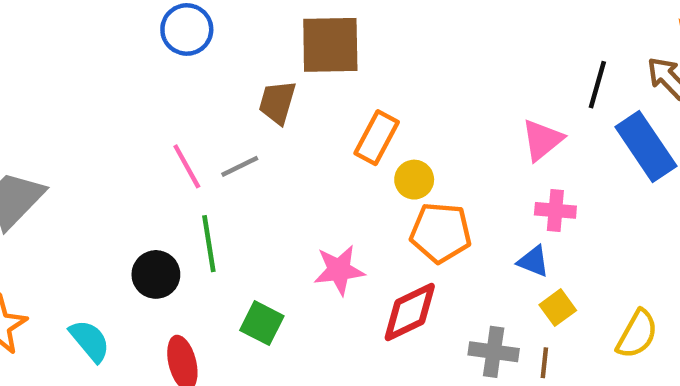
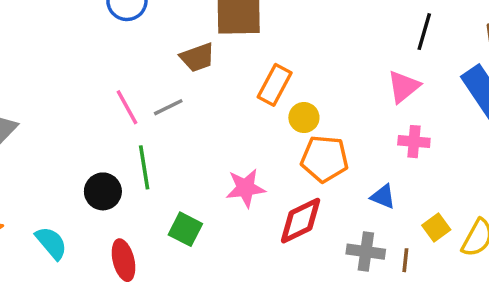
black line: (597, 85) -> (424, 32), moved
brown trapezoid: (277, 102) -> (197, 57), turned -126
blue triangle: (533, 261) -> (383, 197), moved
yellow square: (558, 308) -> (436, 228), moved

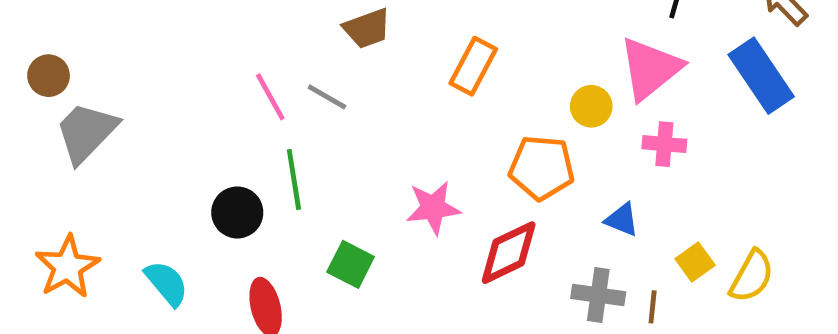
pink triangle: (404, 87) -> (650, 69), size x1.4
gray line: (168, 107) -> (327, 97), turned 56
yellow circle: (304, 118) -> (591, 106), moved

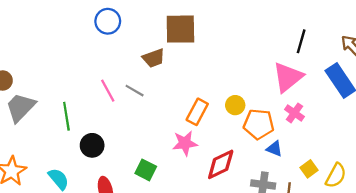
orange rectangle: (473, 66) -> (197, 112), moved
yellow circle: (591, 106) -> (235, 105), moved
pink cross: (664, 144) -> (294, 113), turned 30
orange pentagon: (542, 168) -> (259, 124), moved
green line: (294, 179) -> (66, 116), moved

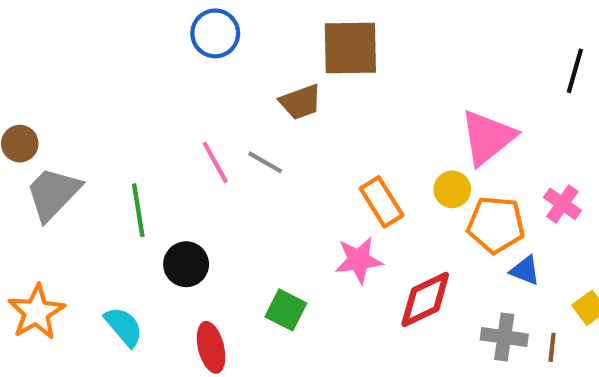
pink triangle: (288, 77) -> (488, 137), moved
orange rectangle: (197, 112) -> (382, 202), turned -60

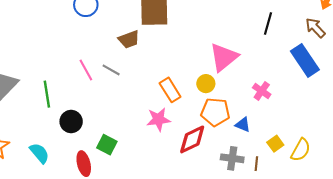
orange pentagon: (496, 225) -> (215, 112), moved
green square: (286, 310) -> (107, 145), moved

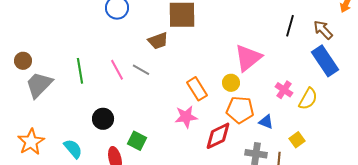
brown arrow: (315, 28) -> (323, 30), moved
green line: (47, 94) -> (80, 71), moved
yellow semicircle: (301, 150) -> (308, 99), moved

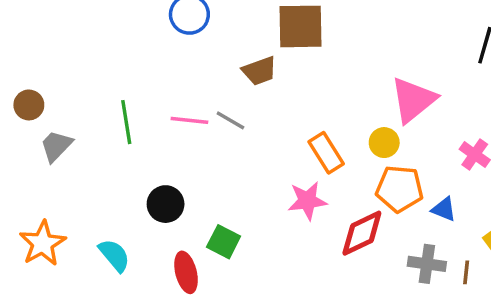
pink line: (117, 70) -> (189, 120), turned -55
gray trapezoid: (39, 85) -> (56, 146), size x0.7

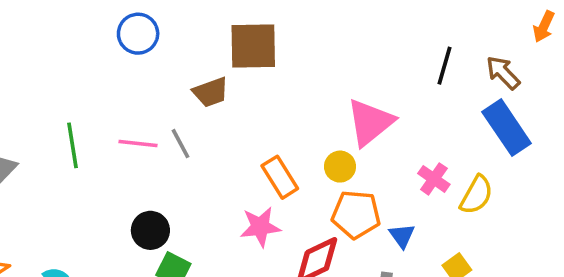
gray line: (230, 120) -> (181, 144), turned 32
black circle: (166, 204) -> (150, 230), moved
blue triangle: (444, 209) -> (402, 236), turned 32

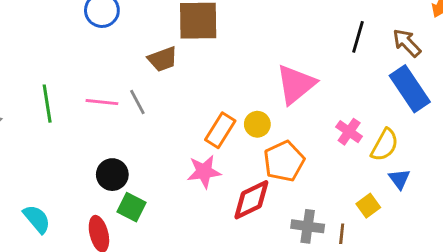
yellow circle: (340, 167) -> (257, 124), moved
orange rectangle: (280, 177) -> (220, 130), turned 64
orange pentagon: (356, 214) -> (284, 161), turned -30
blue triangle: (402, 236) -> (399, 179), moved

